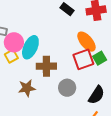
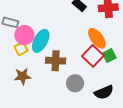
red square: (83, 59) -> (93, 56), turned -30
brown star: (27, 88) -> (22, 76), moved
black semicircle: (96, 95) -> (104, 92), turned 30

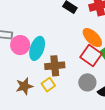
yellow square: (21, 49) -> (48, 85), moved
gray circle: (75, 83) -> (87, 82), moved

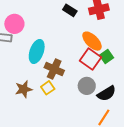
pink circle: (20, 45) -> (14, 24), moved
brown cross: (55, 66) -> (54, 69), turned 30

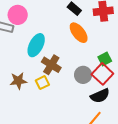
orange ellipse: (92, 41) -> (79, 33), moved
red square: (90, 59) -> (102, 74), moved
gray circle: (87, 86) -> (83, 75), moved

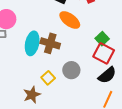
brown cross: (51, 65) -> (50, 43), moved
gray circle: (83, 75) -> (71, 70), moved
brown star: (18, 81) -> (32, 95), moved

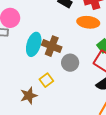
orange ellipse: (70, 20) -> (88, 22), moved, turned -35
gray circle: (71, 70) -> (70, 63), moved

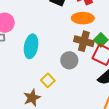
brown cross: (52, 46) -> (84, 41), moved

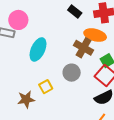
brown cross: (84, 41) -> (84, 48), moved

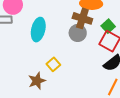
gray circle: (72, 73) -> (78, 33), moved

